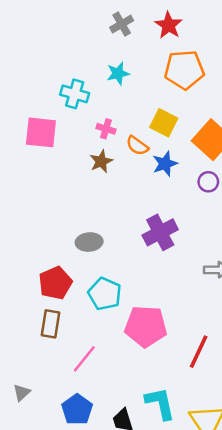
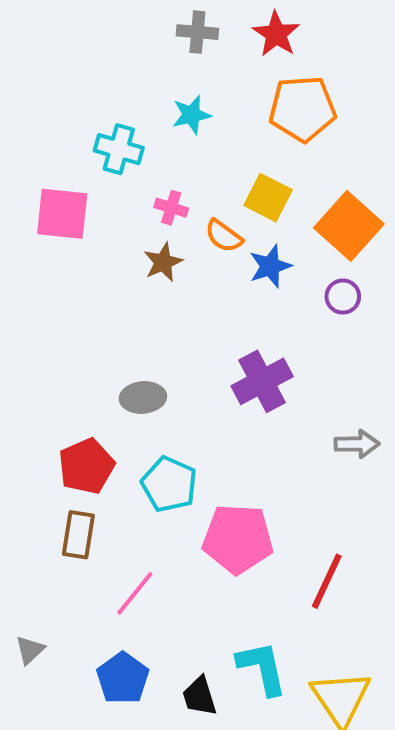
gray cross: (122, 24) -> (197, 32), turned 35

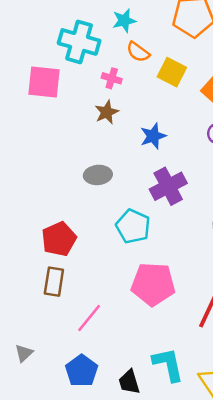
cyan cross: (119, 149) -> (79, 42), size x1.4
orange semicircle: (224, 236) -> (138, 52), moved
blue star: (270, 266) -> (153, 136), moved
gray ellipse: (143, 397) -> (98, 175), moved
cyan pentagon: (169, 484) -> (133, 226), moved

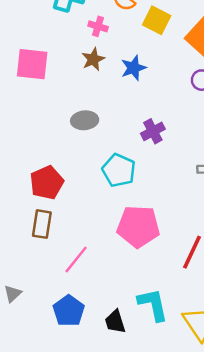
pink square: (44, 82) -> (32, 64), moved
blue star: (153, 136) -> (133, 68), moved
purple cross: (168, 186) -> (153, 131), size x0.7

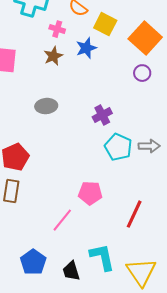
blue star: (133, 68) -> (86, 48), moved
cyan pentagon: (119, 170) -> (118, 147), moved
pink pentagon: (138, 226) -> (90, 193), size x0.7
pink line: (76, 259) -> (62, 220), moved

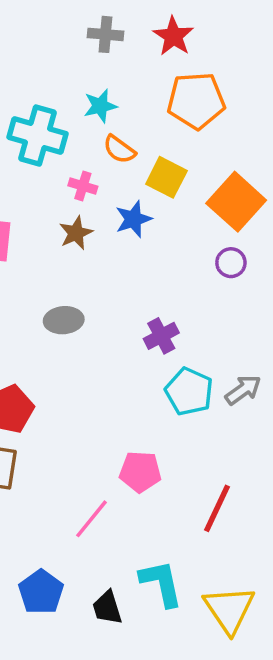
gray arrow: (149, 146) -> (243, 390), turned -35

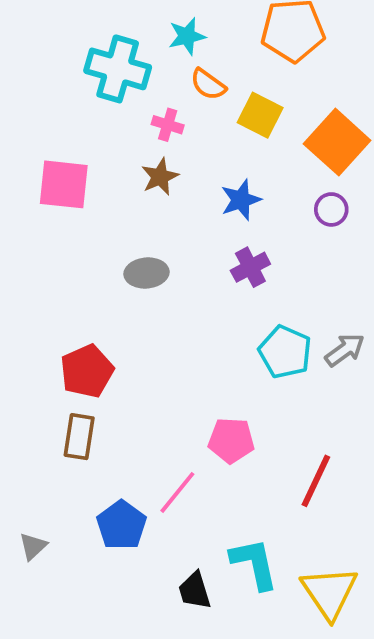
blue star: (133, 219) -> (241, 200), moved
purple cross: (161, 336) -> (250, 267), moved
blue pentagon: (41, 592) -> (121, 525), moved

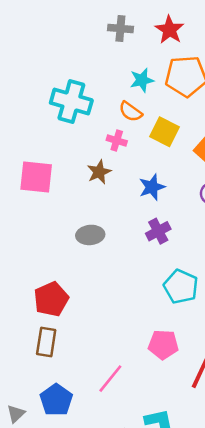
cyan star: (187, 36) -> (142, 80), moved
pink cross: (168, 125) -> (117, 141), moved
pink pentagon: (231, 440) -> (163, 345), moved
blue pentagon: (121, 525) -> (56, 400), moved

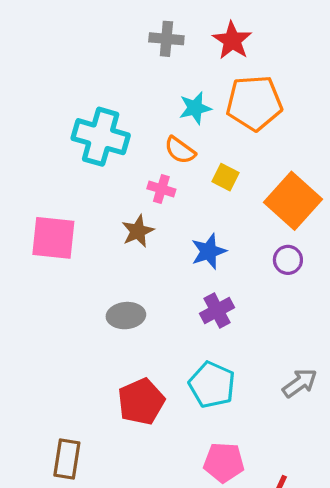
yellow square: (165, 132) -> (225, 177), size x0.7
cyan pentagon: (181, 287) -> (212, 385), moved
red pentagon: (51, 299) -> (141, 402), moved

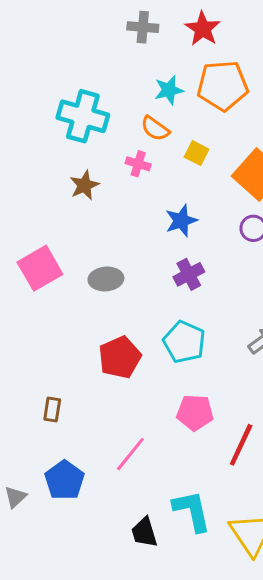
brown star: (138, 231) -> (84, 185), moved
pink square: (53, 238) -> (40, 268), moved, turned -36
brown rectangle: (67, 459) -> (52, 409), size x0.7

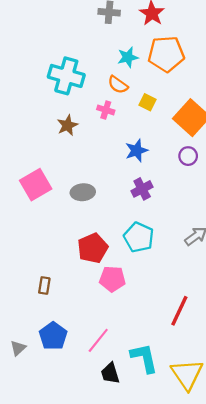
pink pentagon: (195, 413) -> (112, 279), moved
pink line: (130, 454) -> (98, 340), moved

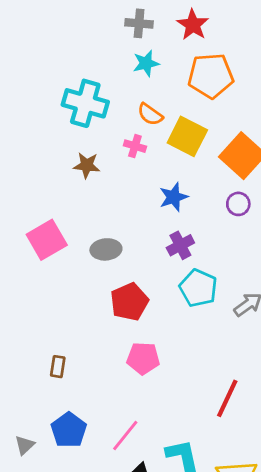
cyan star: (128, 57) -> (146, 63), moved
yellow square: (148, 102) -> (187, 136), size x1.8
brown star: (67, 125) -> (87, 165), turned 30
cyan pentagon: (139, 237) -> (198, 288), moved
red pentagon: (93, 248) -> (129, 302), moved

